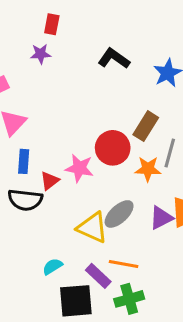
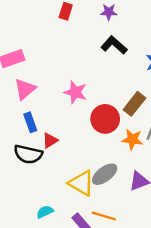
purple star: (41, 54) -> (109, 12), moved
blue rectangle: (24, 161) -> (30, 122), turned -30
pink star: (79, 168) -> (75, 92), moved

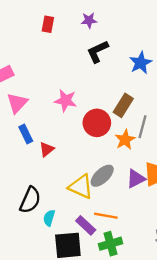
black L-shape: (114, 45) -> (98, 51), turned -60
orange star: (132, 139) -> (125, 140), turned -30
black semicircle: (28, 154) -> (30, 200), moved, turned -72
cyan semicircle: (45, 212) -> (49, 218), turned -42

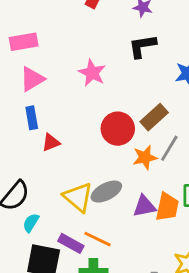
pink star: (66, 101) -> (92, 73), moved
purple rectangle: (86, 225) -> (71, 243), turned -30

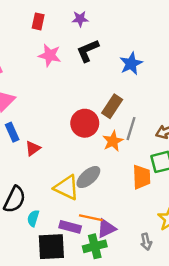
pink star: (92, 73) -> (50, 55), moved
purple triangle: (144, 206) -> (106, 228), moved

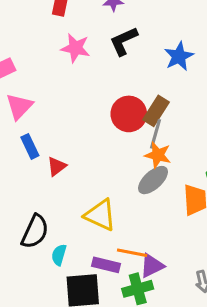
red circle: (85, 123) -> (129, 114), moved
gray line: (131, 129) -> (155, 134), moved
orange star: (113, 141) -> (158, 155), turned -30
gray ellipse: (88, 177) -> (153, 180), moved

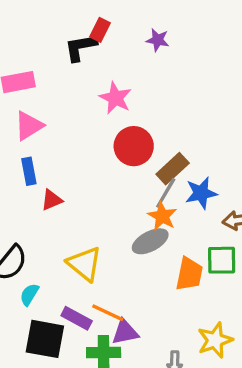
black L-shape: (124, 41) -> (81, 47), moved
pink star: (75, 48) -> (115, 98), moved
blue star: (179, 56) -> (201, 193), moved
red circle: (129, 114) -> (134, 146), moved

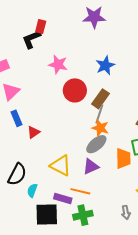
purple star: (158, 40) -> (94, 17), moved, size x1.6
blue star: (201, 193) -> (105, 65), moved
purple triangle: (125, 332) -> (91, 167), moved

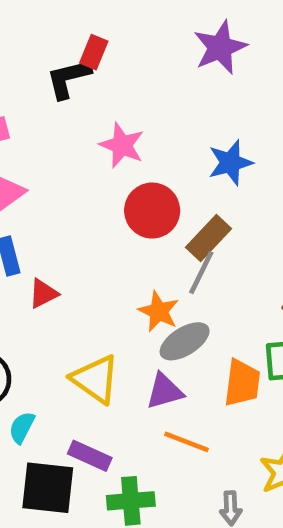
purple star: (94, 17) -> (220, 47), turned -30
orange star: (100, 128) -> (159, 311), moved
orange line: (80, 191) -> (187, 442), moved

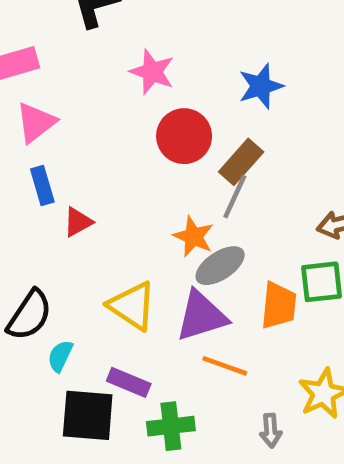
purple triangle: (165, 391) -> (201, 316), size x1.4

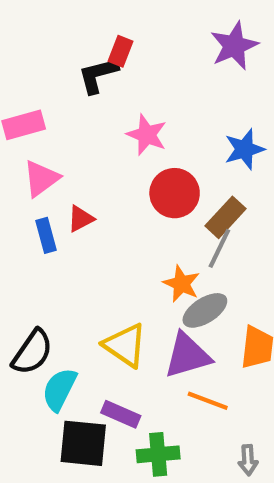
red triangle: (78, 222) -> (81, 219), moved
cyan semicircle: (60, 356) -> (59, 389), size x1.5

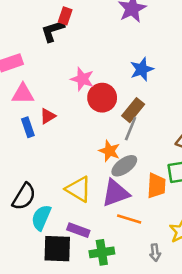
pink star: (147, 135) -> (82, 79), moved
pink triangle: (41, 178) -> (23, 94), turned 40

